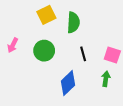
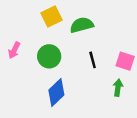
green semicircle: (73, 22) -> (82, 25), turned -108
blue diamond: (68, 83) -> (56, 93), moved

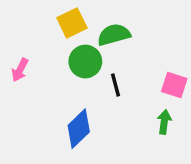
green circle: (49, 56) -> (85, 62), moved
black line: (93, 60) -> (116, 85), moved

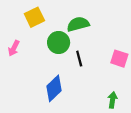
yellow square: (72, 23) -> (34, 17), moved
green arrow: (164, 122) -> (113, 100), moved

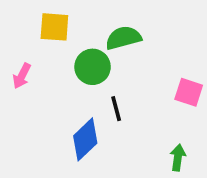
yellow square: (34, 17) -> (54, 27), turned 30
black line: (79, 59) -> (116, 109), moved

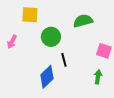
green semicircle: (123, 38) -> (83, 21), moved
green arrow: (178, 158) -> (98, 77), moved

